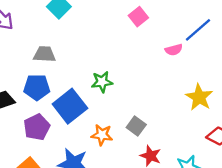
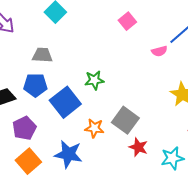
gray square: (136, 126) -> (125, 120), size x1.5
purple pentagon: (37, 127) -> (24, 128), moved

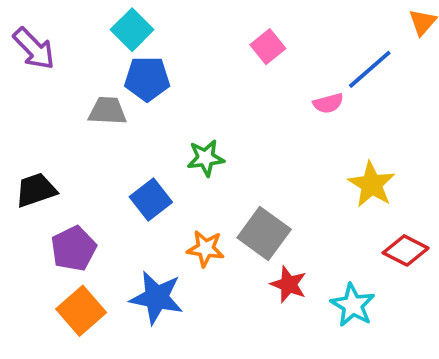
blue pentagon: (35, 85) -> (147, 79), moved
blue square: (65, 102) -> (151, 199), size x0.7
cyan star: (172, 158) -> (353, 305), turned -30

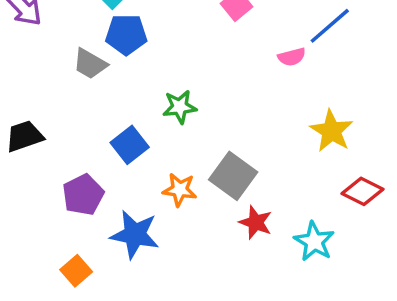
gray trapezoid: (108, 111) -> (90, 64), turned -153
purple pentagon: (74, 249) -> (83, 195), moved
orange square: (81, 311) -> (76, 271), moved, size x0.7

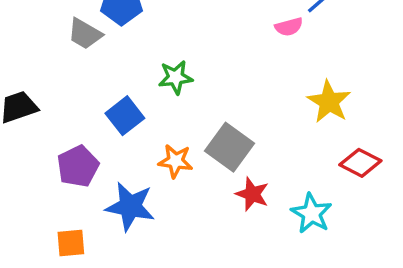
orange square: (76, 271) -> (71, 243), turned 36

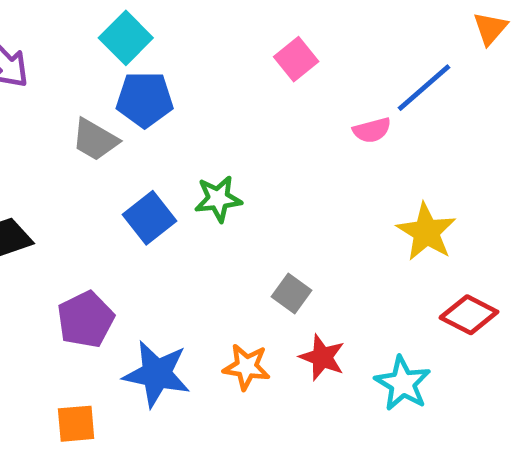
blue square: (125, 116) -> (149, 218), moved
gray square: (230, 147) -> (291, 293), size x0.6
orange star: (175, 161) -> (247, 367), moved

